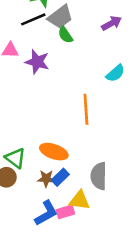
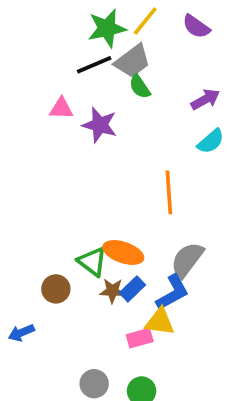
purple arrow: (112, 23) -> (205, 99), moved
green triangle: (15, 158) -> (92, 262), moved
gray semicircle: (99, 176) -> (187, 260), moved, turned 36
blue L-shape: (46, 213) -> (173, 293), moved

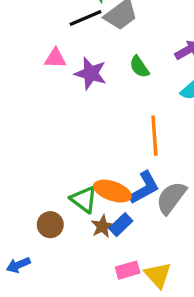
green semicircle: (140, 87) -> (139, 67), moved
brown star: (112, 291) -> (102, 226), turned -30
blue L-shape: (173, 293) -> (144, 188), moved
yellow triangle: (160, 322) -> (158, 275), moved, turned 40

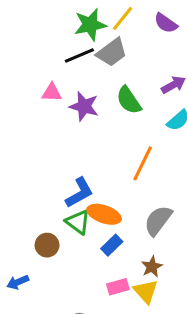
green semicircle: (139, 67) -> (129, 100), size x1.4
orange line: (154, 136) -> (143, 163), turned 30
blue L-shape: (144, 188) -> (79, 193), moved
brown star: (102, 226) -> (152, 267), moved

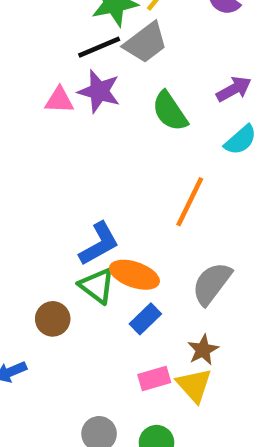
purple star: (84, 106) -> (99, 91), moved

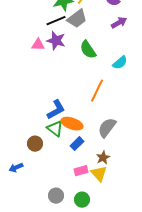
purple arrow: (234, 89) -> (119, 23), moved

